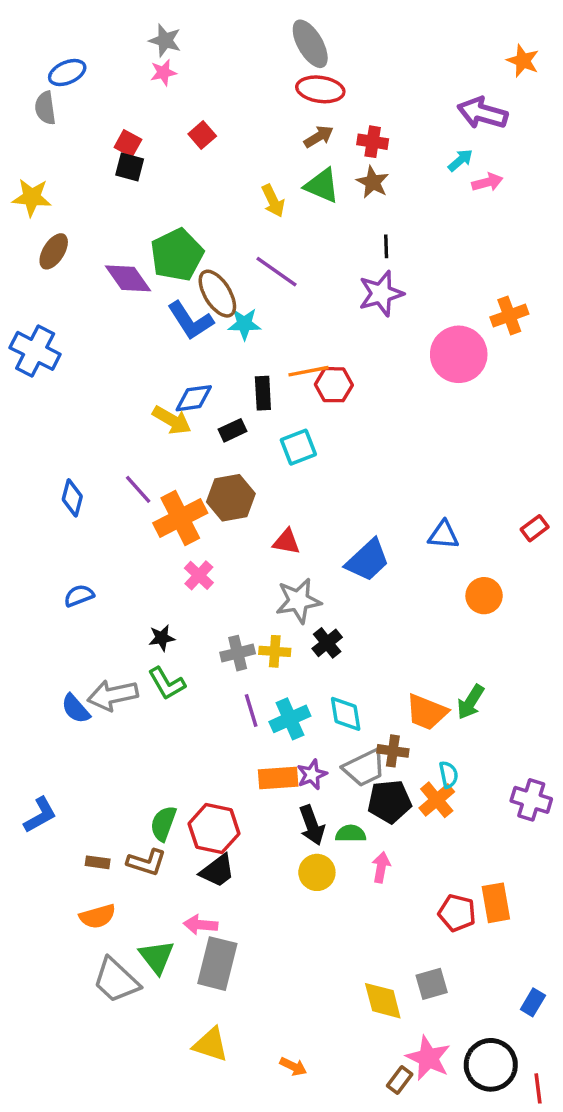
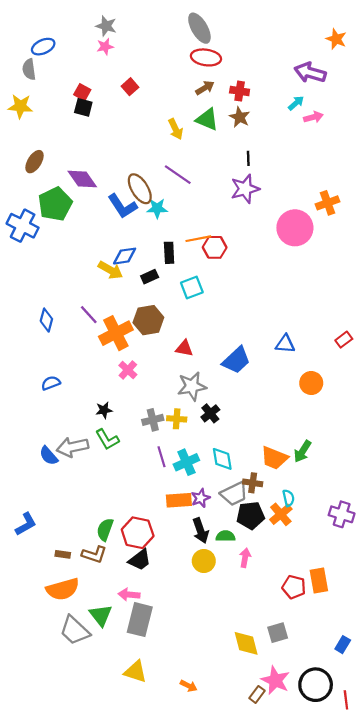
yellow star: (32, 197) -> (20, 106), moved
green pentagon: (177, 255) -> (55, 204), moved
orange semicircle: (98, 916) -> (63, 589), size x1.4

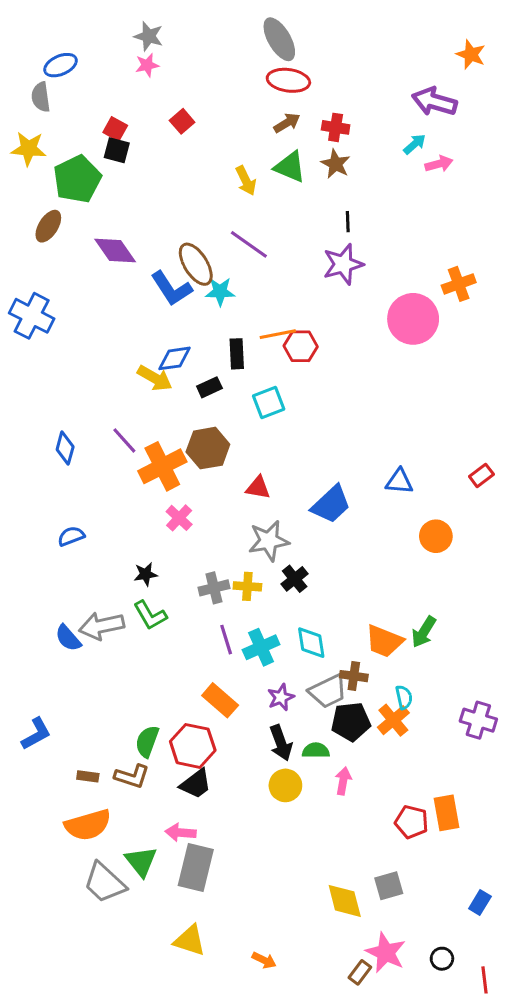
green pentagon: (55, 204) -> (77, 179), moved
orange rectangle: (179, 500) -> (220, 700), moved, turned 45
black circle: (316, 685) -> (442, 959), size x0.5

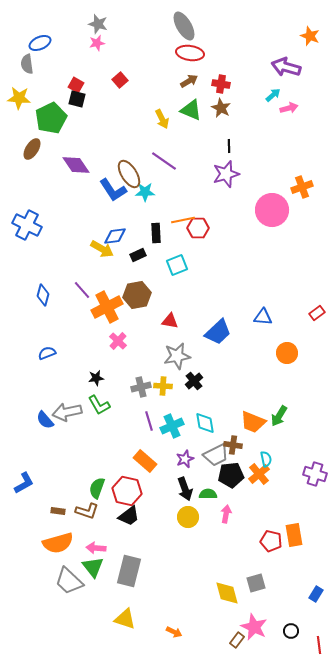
blue cross: (32, 316) -> (27, 225), moved
pink arrow: (181, 833) -> (96, 548), moved

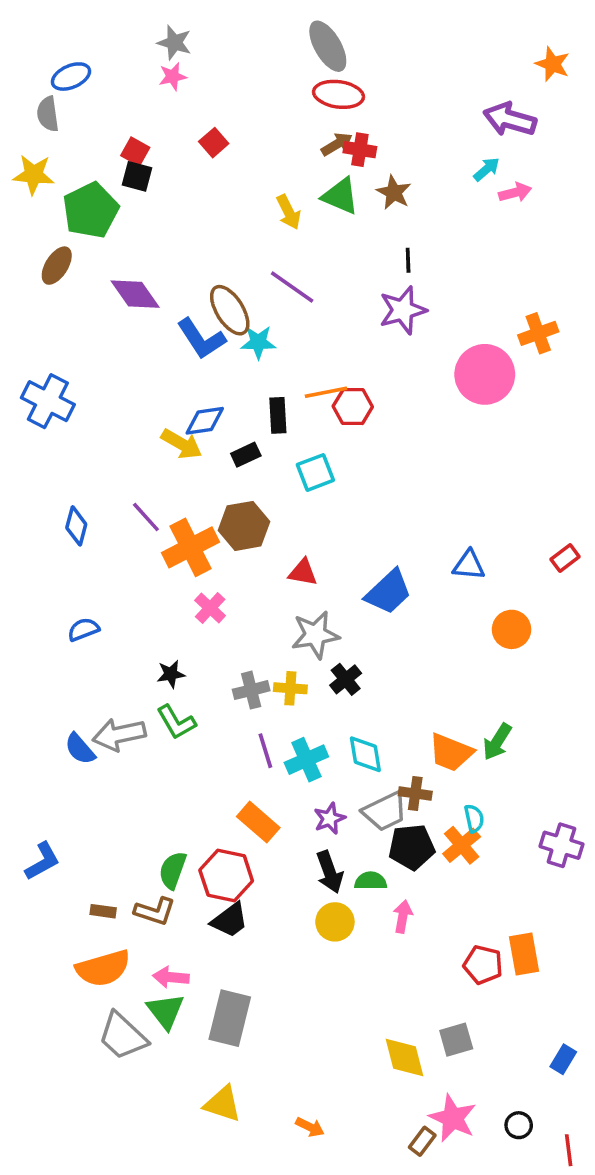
red cross: (221, 84) -> (360, 150), moved

